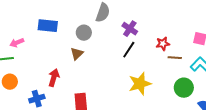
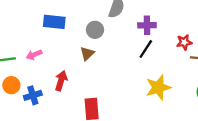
purple cross: (130, 29) -> (147, 25), turned -35
pink arrow: (17, 43) -> (34, 55), moved
blue cross: (37, 99) -> (33, 95), moved

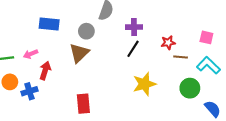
brown triangle: (87, 54) -> (79, 53), size x1.5
red arrow: (61, 81) -> (45, 71), moved

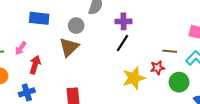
red star: (168, 43) -> (157, 68), moved
pink arrow: (31, 54) -> (21, 48), turned -32
blue cross: (29, 91) -> (27, 92), moved

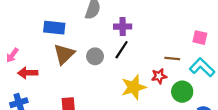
blue rectangle: (39, 18) -> (54, 28), moved
gray circle: (76, 26) -> (95, 56), moved
red arrow: (35, 65) -> (28, 73), turned -108

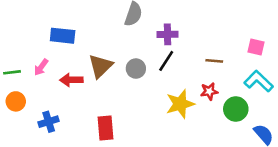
blue rectangle: (54, 28) -> (63, 36), moved
brown line: (172, 59) -> (214, 61), moved
red arrow: (28, 73) -> (71, 80), moved

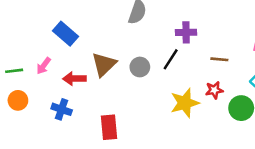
purple cross: (167, 34) -> (186, 32), moved
blue rectangle: (63, 36) -> (65, 34), turned 35
blue cross: (49, 122) -> (62, 109), moved, turned 36

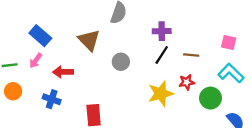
blue rectangle: (65, 34) -> (40, 36), moved
black line: (171, 59) -> (162, 55), moved
brown triangle: (104, 64) -> (89, 40), moved, turned -30

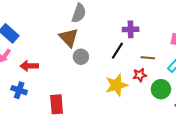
purple cross: (162, 31) -> (131, 29), moved
brown triangle: (89, 40) -> (69, 37), moved
brown line: (191, 55) -> (148, 58), moved

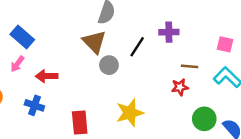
black line: (117, 51) -> (137, 47), moved
yellow star: (116, 85) -> (130, 113), moved
green circle: (161, 89) -> (204, 119), moved

